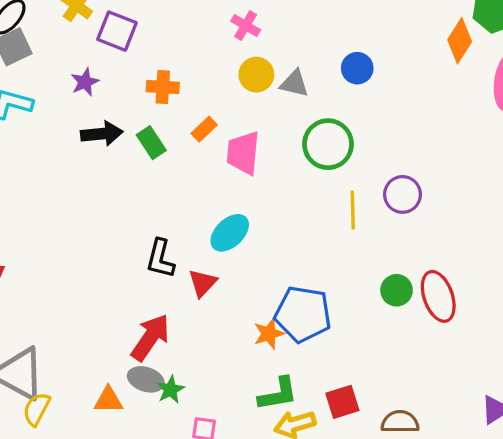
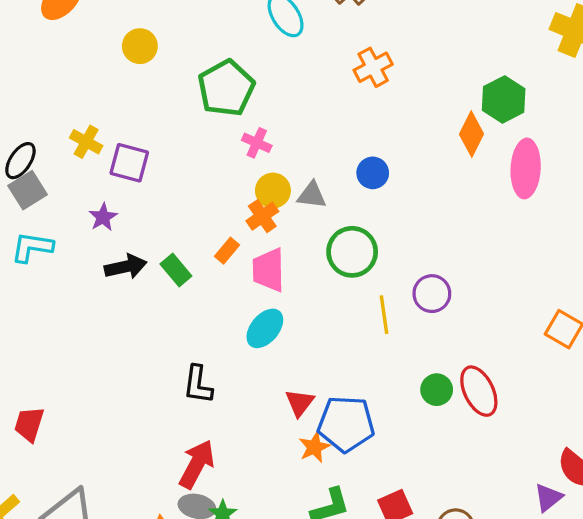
orange cross: (163, 87) -> (262, 216), moved, turned -32
cyan ellipse: (230, 233) -> (265, 328), moved
red triangle: (203, 283) -> (300, 403), moved

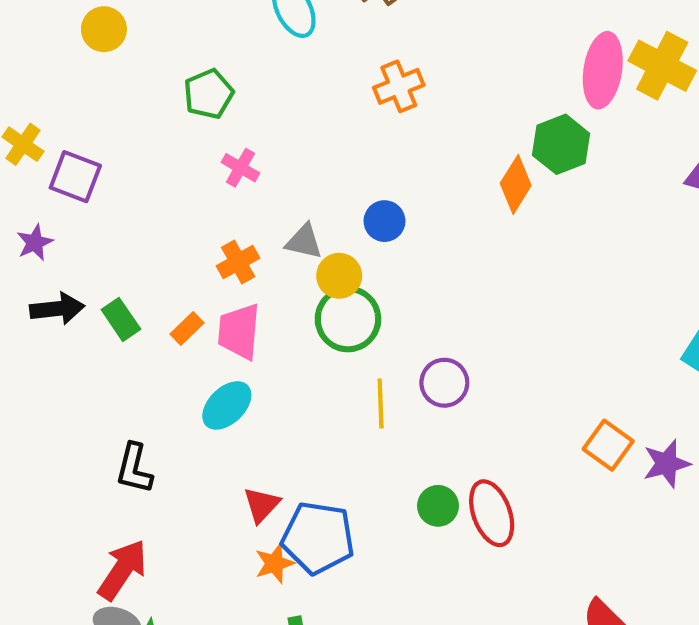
green pentagon: (226, 88) -> (209, 94), size x0.7
pink ellipse: (526, 168) -> (603, 70), moved
yellow circle: (273, 191) -> (339, 276), moved
orange rectangle: (227, 251) -> (187, 329), moved

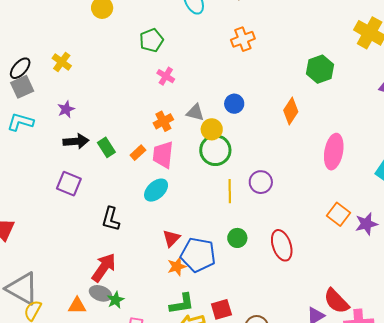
pink ellipse: (603, 70) -> (334, 152), moved
purple square: (75, 177) -> (69, 184), moved
orange diamond: (516, 184) -> (291, 111), moved
green circle: (438, 506) -> (237, 238), moved

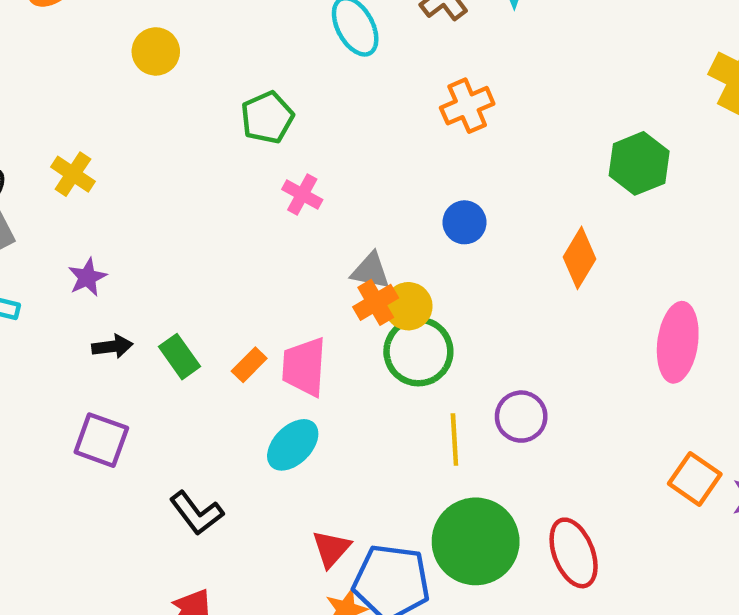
blue circle: (234, 104) -> (465, 222), moved
orange cross: (163, 121) -> (376, 302), moved
black arrow: (76, 141) -> (112, 346), size x0.7
black L-shape: (111, 219) -> (196, 513), turned -50
green circle: (237, 238) -> (476, 541), size x2.0

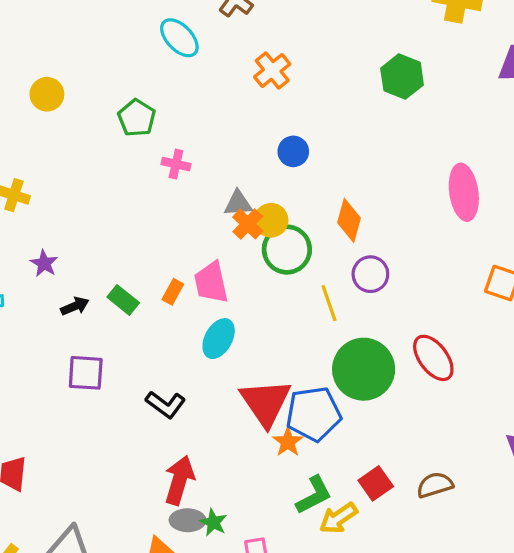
orange diamond: (579, 258) -> (349, 220), moved
red triangle: (331, 549) -> (266, 403), size x1.8

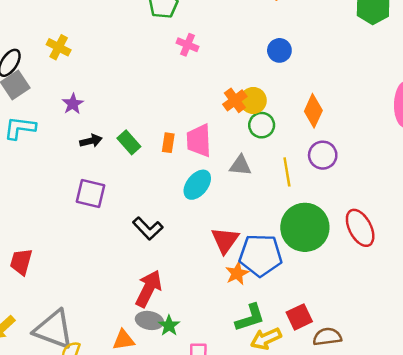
gray triangle: (238, 203) -> (240, 165), moved
green circle: (287, 250) -> (262, 125), size x0.7
orange rectangle: (173, 292) -> (168, 143), turned -30
red triangle: (266, 403) -> (225, 240), size x0.7
brown semicircle: (435, 485) -> (327, 337), moved

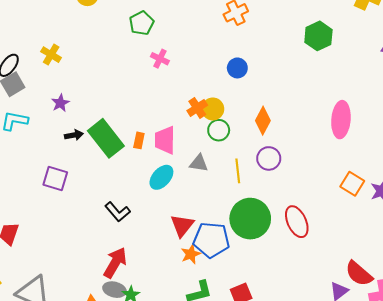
green rectangle: (129, 142) -> (106, 138), size x1.8
purple square: (90, 194) -> (55, 179), moved

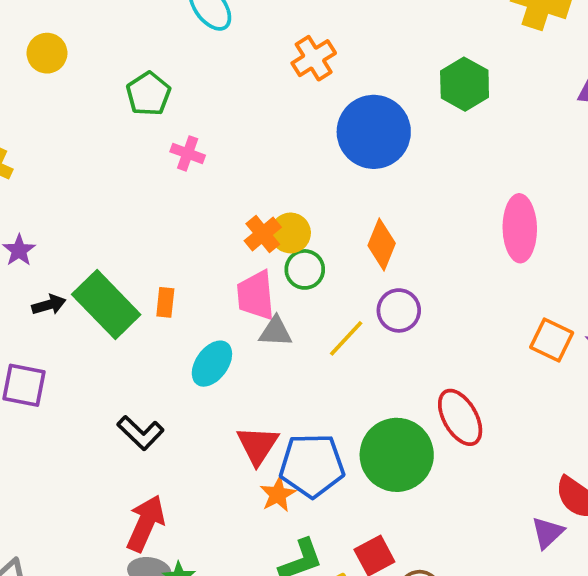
blue circle: (237, 68) -> (374, 132), moved, size x2.0
pink trapezoid: (165, 140) -> (256, 295), moved
yellow line: (238, 171) -> (346, 338), turned 55
green circle: (250, 219) -> (397, 455), moved

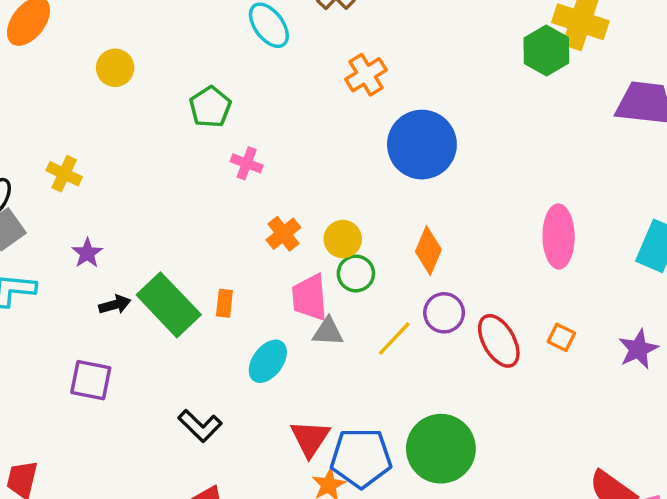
green hexagon: (465, 84) -> (546, 51), moved
orange cross: (263, 234) -> (283, 234), moved
orange square: (552, 340) -> (561, 337), moved, size x0.7
red ellipse: (460, 417) -> (499, 341), moved

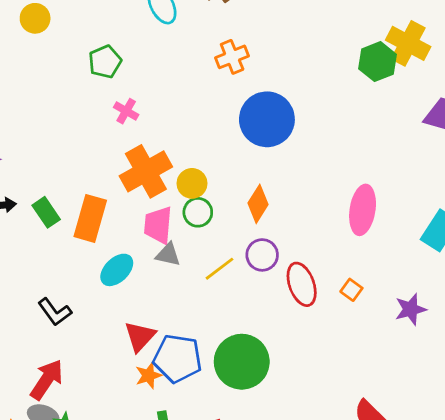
orange cross: (283, 234) -> (146, 171), size x1.8
orange rectangle: (224, 303) -> (90, 218), size x2.0
green rectangle: (169, 305) -> (46, 212), size x0.6

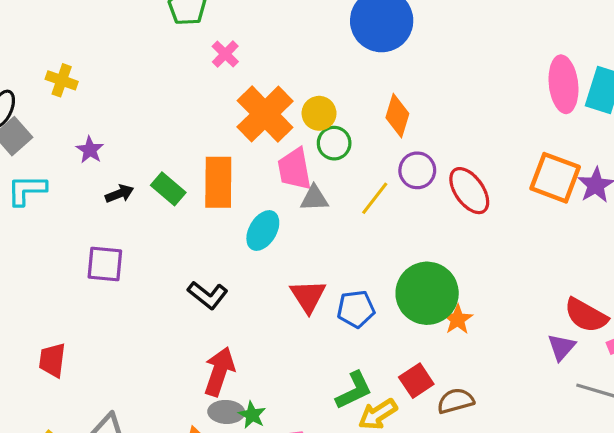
pink cross: (126, 111) -> (225, 54), turned 30
pink ellipse: (363, 210) -> (563, 84), moved
orange square: (351, 290) -> (555, 178), moved, size x2.0
blue pentagon: (178, 358) -> (356, 309), size x0.7
orange star: (148, 375) -> (458, 319), moved

